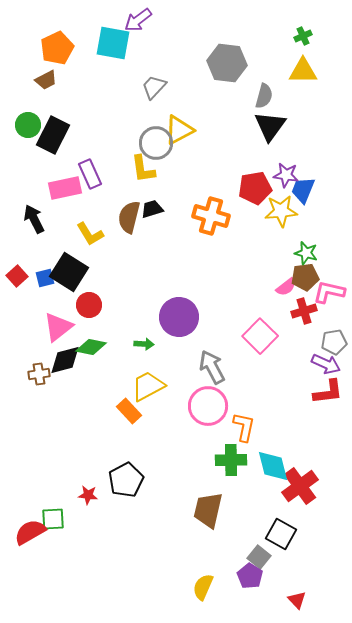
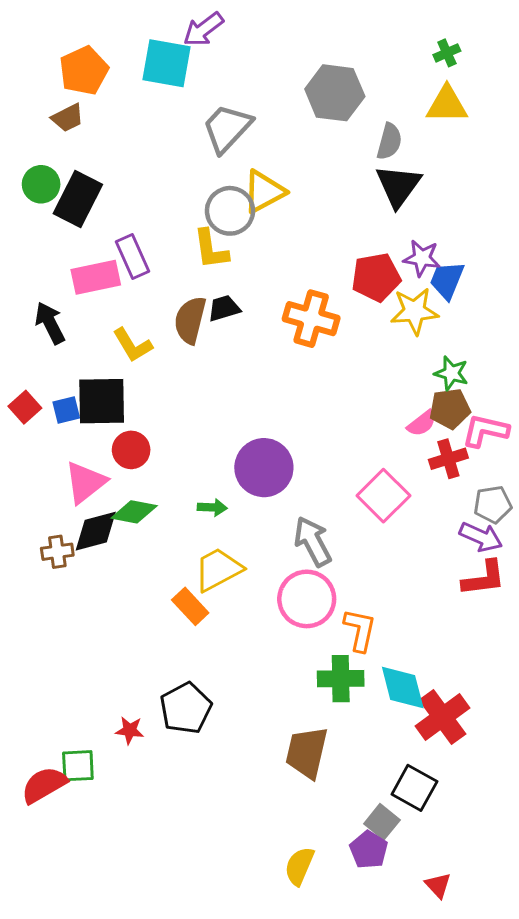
gray trapezoid: (154, 87) -> (227, 128), size x1.4
black square: (69, 272) -> (102, 401), turned -33

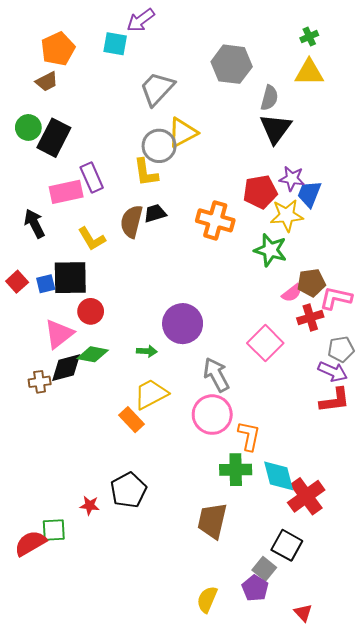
cyan square: (167, 63) -> (115, 44), size x0.7
green star: (451, 373) -> (270, 250), moved, size x1.4

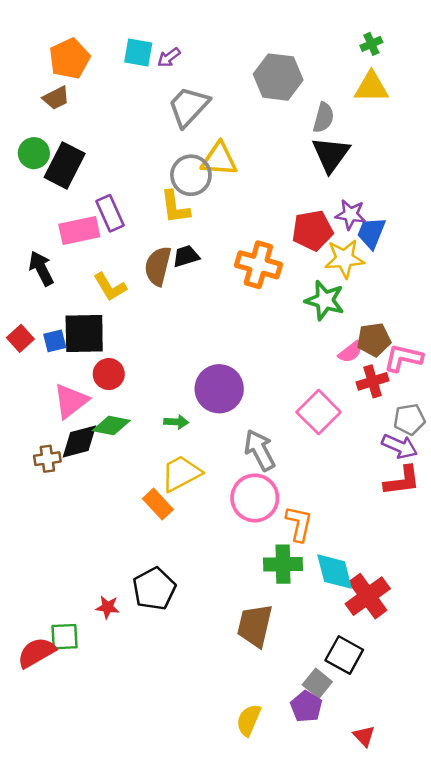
purple arrow: (141, 20) -> (169, 57), moved, size x0.7
yellow triangle: (183, 133) -> (219, 159), turned 32

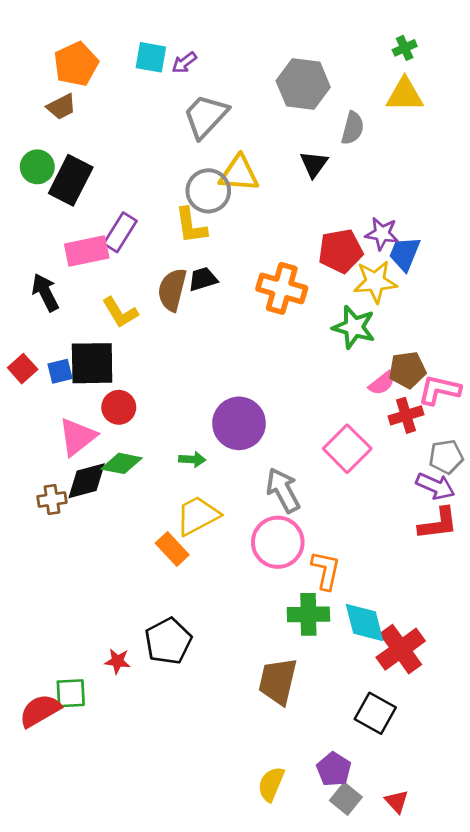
black triangle: (331, 154) -> (314, 164), moved, size x0.7
purple rectangle: (110, 213) -> (120, 232), turned 56
gray square: (317, 683) -> (346, 799), moved

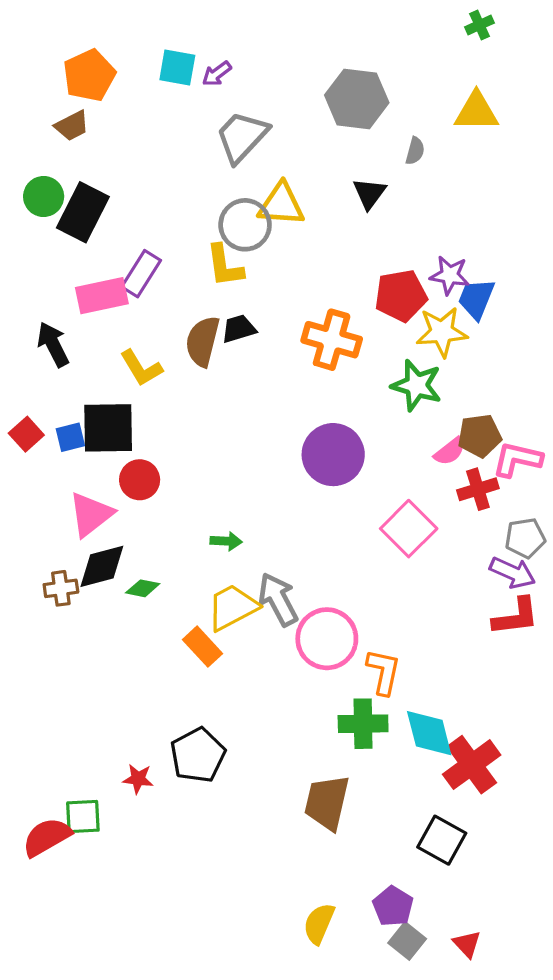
green cross: (405, 48) -> (480, 25), moved
gray semicircle: (353, 128) -> (415, 151), size x0.7
purple circle: (239, 423) -> (333, 455), moved
green diamond: (121, 463) -> (143, 588), moved, size x0.7
gray arrow: (283, 490) -> (278, 599), moved

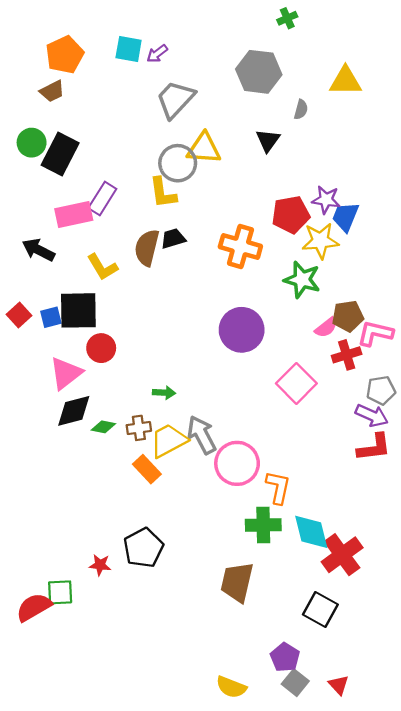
green cross: (480, 25) -> (287, 18), moved
black arrow: (53, 344) -> (38, 250), turned -36
brown cross: (61, 588) -> (139, 428), moved
yellow semicircle: (319, 924) -> (231, 687), moved, turned -92

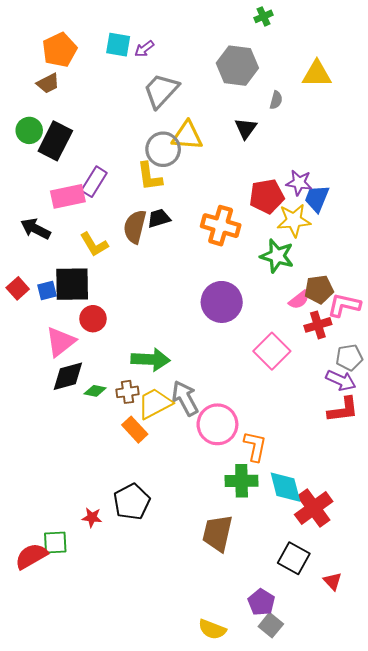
green arrow: (164, 393) -> (151, 359), size x1.8
red triangle: (339, 685) -> (333, 581), moved

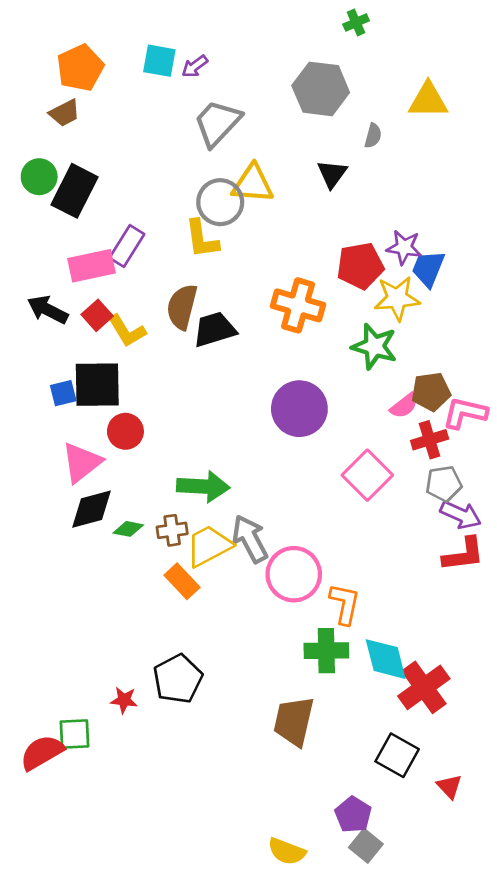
black trapezoid: (159, 218) -> (215, 329), moved, size x1.4
red square: (18, 288) -> (97, 315), moved
gray pentagon: (349, 357) -> (444, 484), moved

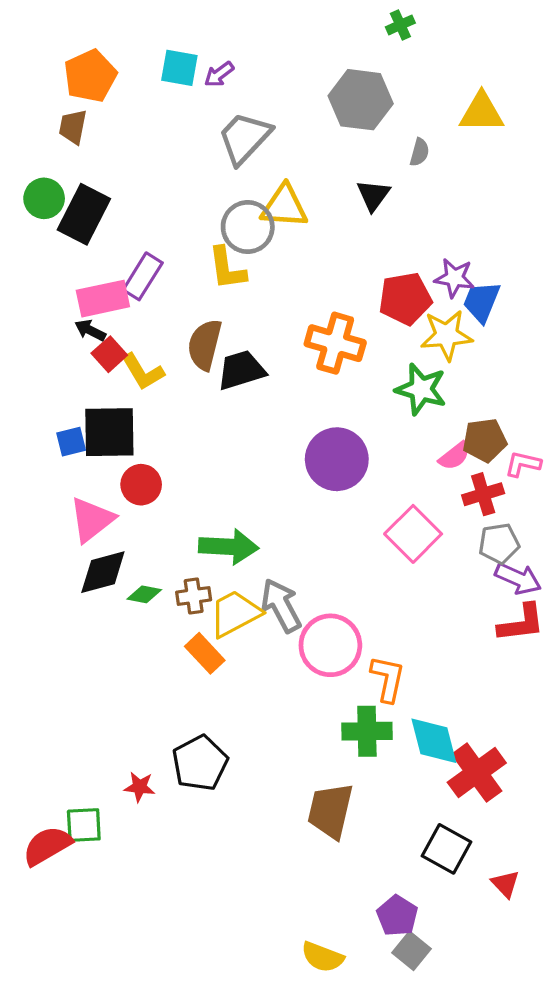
brown trapezoid: (65, 113) -> (73, 127), turned 128
black arrow: (48, 310) -> (90, 330), moved, size x0.7
pink L-shape: (465, 413) -> (523, 464), size x0.7

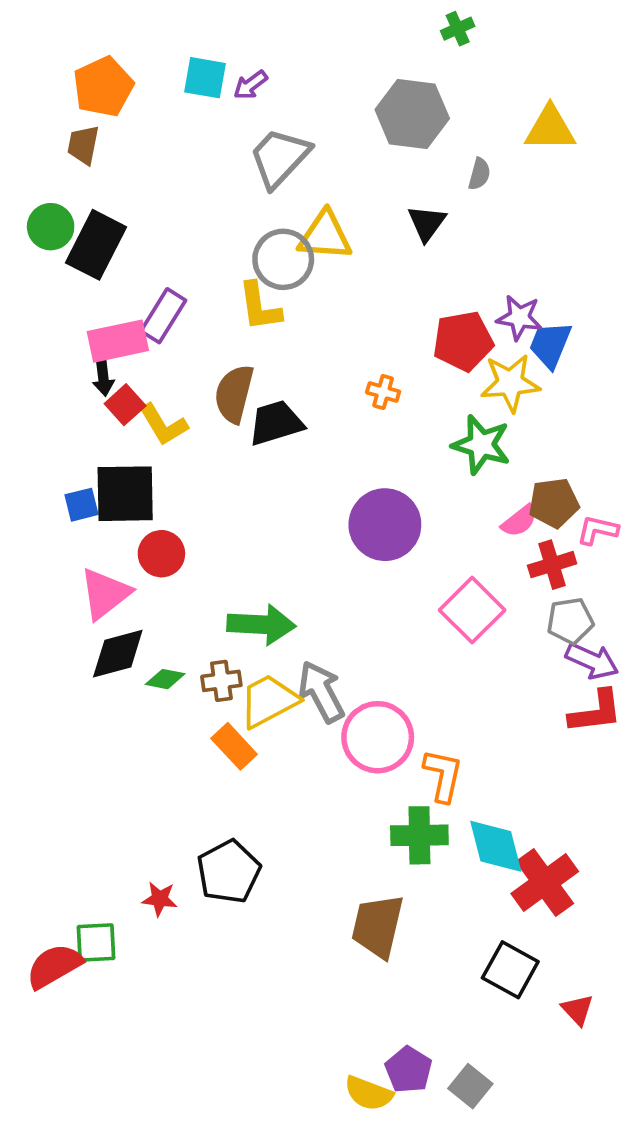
black arrow: (90, 330) -> (103, 377), turned -124
orange cross: (335, 343) -> (383, 392), size x0.5
purple pentagon: (397, 916) -> (409, 1070), moved

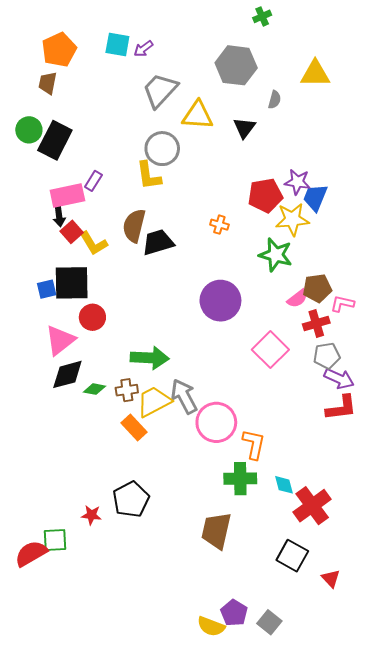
yellow triangle: (325, 236) -> (198, 115), moved
purple rectangle: (163, 316) -> (93, 181), size x0.7
cyan diamond: (496, 846) -> (284, 485), size x0.6

